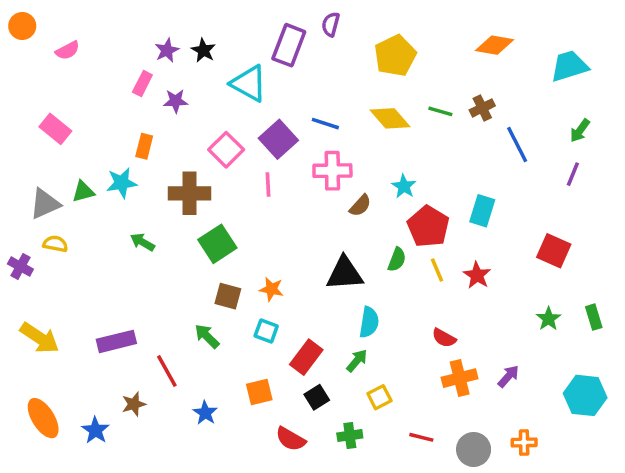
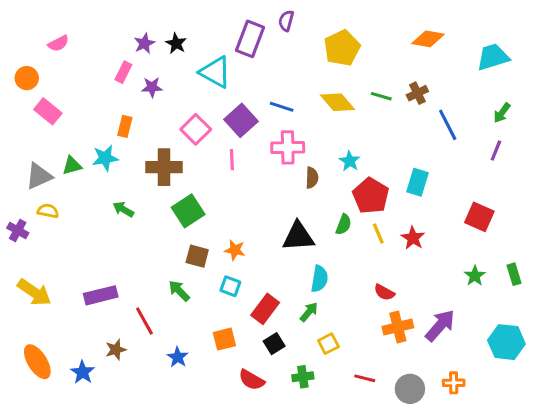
orange circle: (22, 26) -> (27, 78), moved
brown semicircle: (360, 205) -> (312, 178), turned -40
purple arrow: (508, 376) -> (440, 326), size x1.6

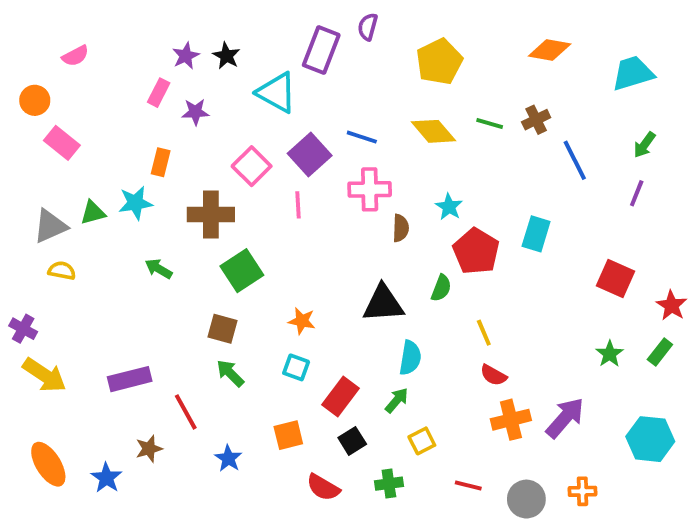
purple cross: (18, 230) -> (23, 329), moved
yellow line: (378, 233) -> (484, 333), moved
red star: (413, 238) -> (672, 305), moved
brown square: (197, 256) -> (223, 329), moved
green rectangle: (514, 274) -> (660, 352), turned 55

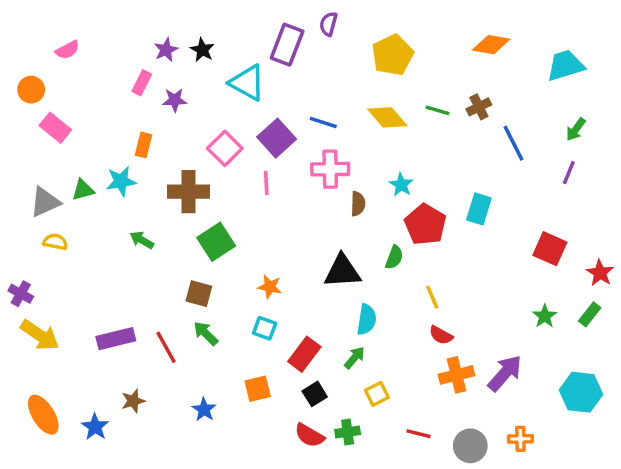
red line: (186, 412) -> (166, 347), moved
red semicircle: (323, 487) -> (309, 435), moved

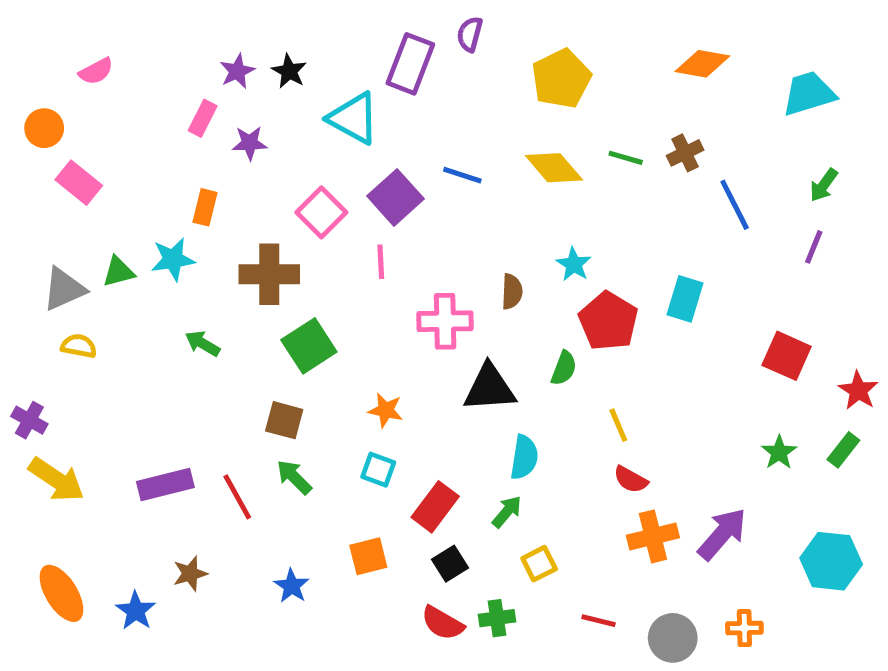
pink cross: (330, 169) -> (445, 321), moved

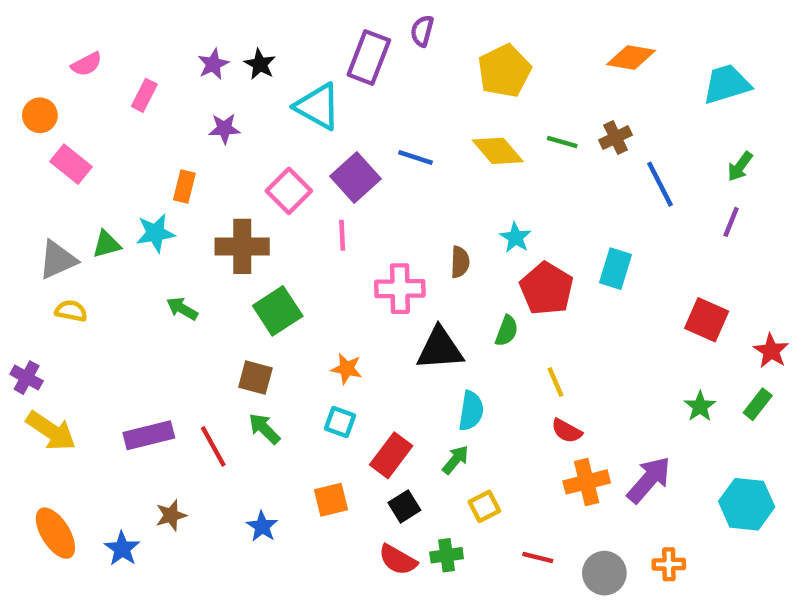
pink rectangle: (203, 118) -> (144, 95), moved

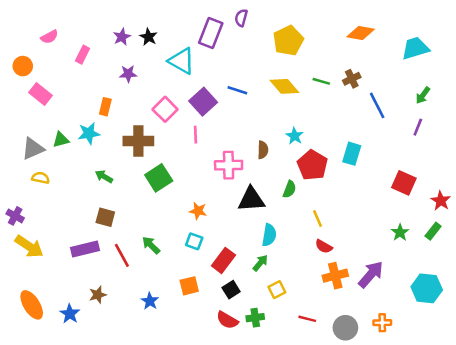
brown square: (255, 378) -> (105, 217), moved

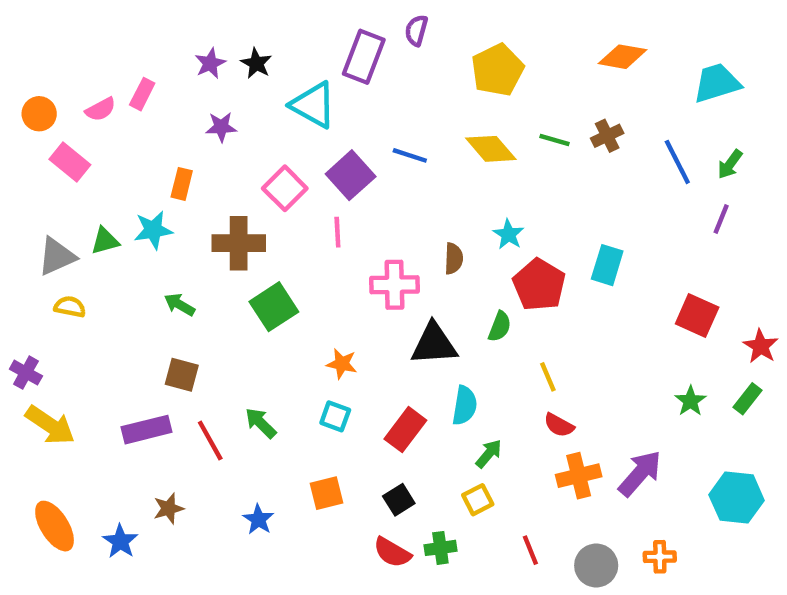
pink semicircle: (49, 37) -> (101, 109), moved
blue line: (377, 105) -> (677, 162), moved
red rectangle: (223, 260) -> (405, 430), moved
green arrow: (260, 263) -> (489, 454), moved
red line: (307, 319) -> (530, 550), turned 54

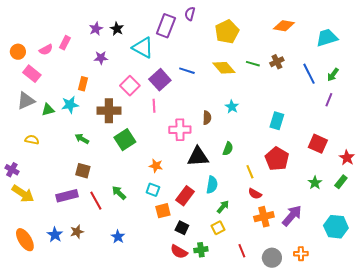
gray triangle: (57, 256) -> (26, 101), moved
red pentagon: (539, 285) -> (277, 159), moved
orange square: (326, 493) -> (163, 211), moved
black square: (399, 500) -> (182, 228), turned -32
blue star: (120, 541) -> (55, 235), moved

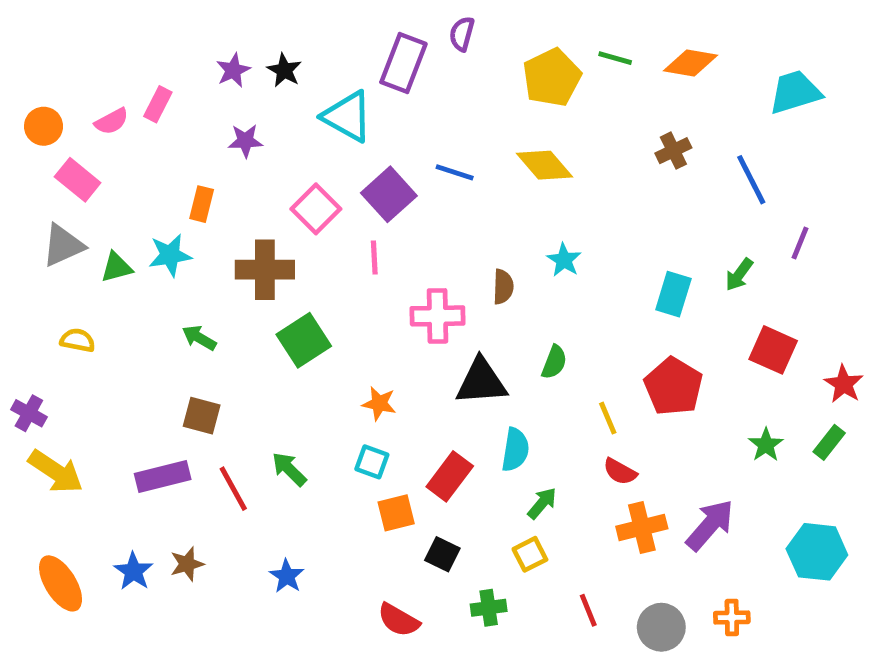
green line: (253, 64) -> (615, 58), moved
green arrow: (333, 75) -> (739, 275), moved
red semicircle: (179, 252) -> (399, 620), moved

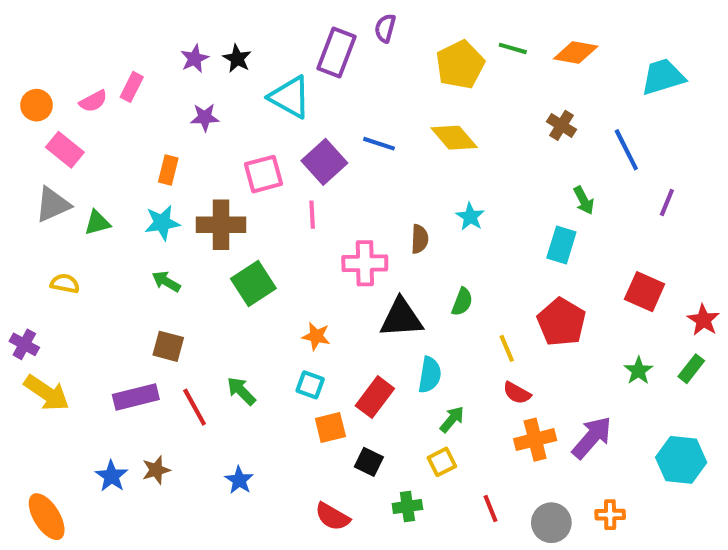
brown cross: (673, 151) -> (561, 125), turned -32
pink square: (316, 209) -> (264, 174), turned 30
cyan star: (170, 255) -> (162, 223), moved
green arrow: (739, 275) -> (584, 200), moved, turned -64
orange ellipse: (61, 583) -> (47, 517), moved

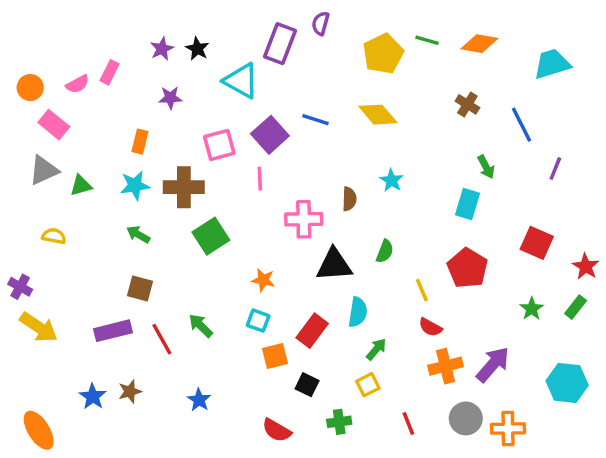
orange cross: (610, 515) -> (508, 429), size x1.4
gray circle: (551, 523) -> (466, 418), moved

